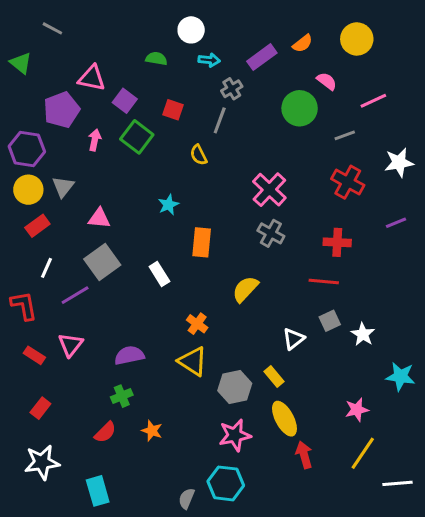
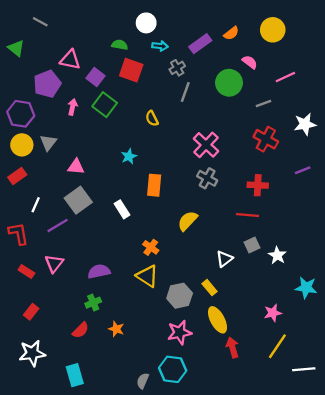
red square: (173, 110) -> (131, 70), moved, size x1.5
gray line: (220, 120) -> (185, 92), moved
red rectangle: (37, 226) -> (17, 176), moved

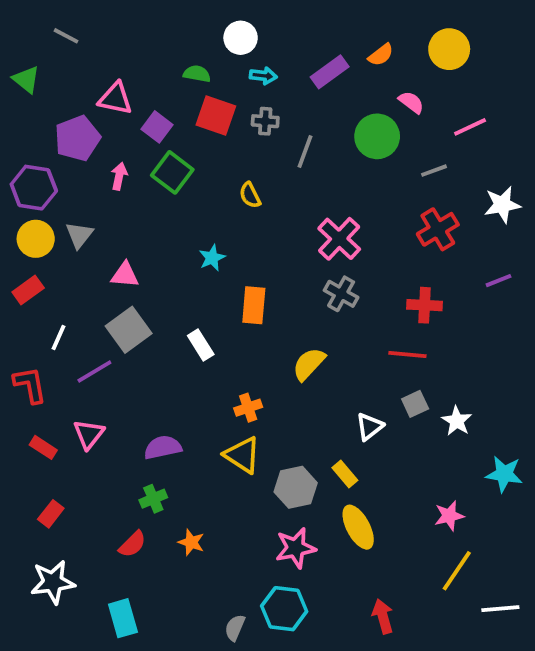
gray cross: (177, 68) -> (265, 121), moved, turned 35
red cross: (266, 139) -> (438, 229), turned 30
orange cross: (151, 247) -> (248, 408), turned 35
red arrow: (232, 347) -> (383, 616), moved

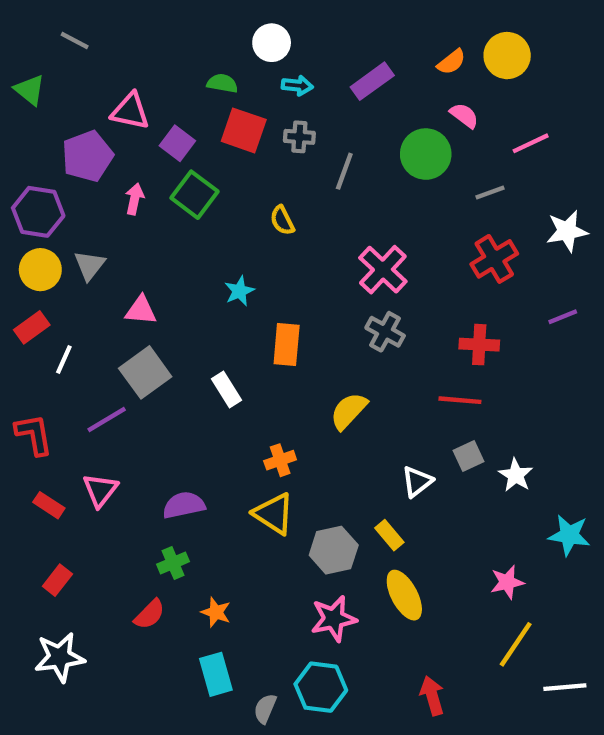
orange semicircle: (381, 55) -> (451, 62), moved
white line: (58, 337) -> (64, 360), moved
cyan rectangle: (123, 618) -> (216, 674), moved

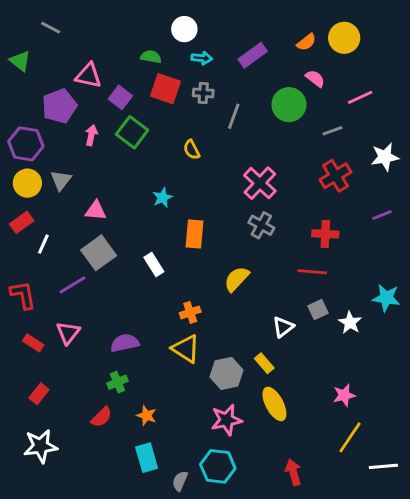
cyan star: (569, 535) -> (386, 298), moved

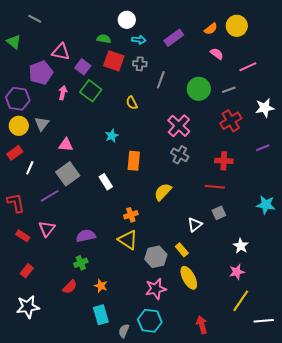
green circle: (289, 105) -> (199, 89), moved
white star: (350, 323) -> (241, 246), moved

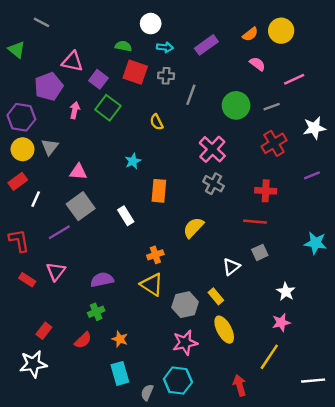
red rectangle: (27, 271) -> (44, 331), moved
yellow line: (241, 301) -> (269, 357), moved

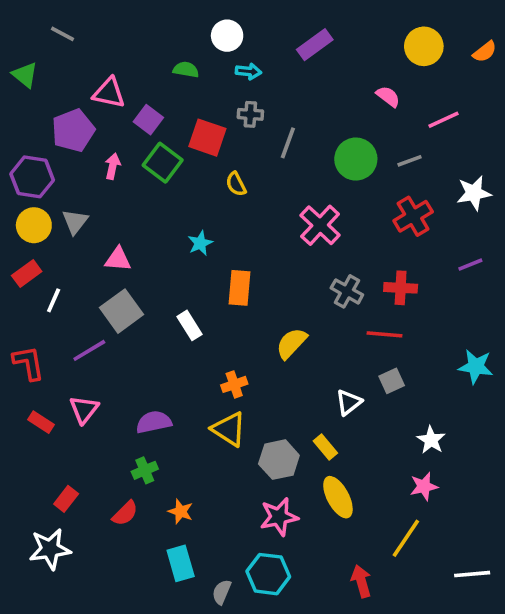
orange semicircle: (250, 34) -> (485, 52), moved
purple rectangle: (206, 45) -> (315, 45), moved
red square: (135, 72) -> (207, 138), moved
gray cross: (213, 184) -> (347, 291), moved

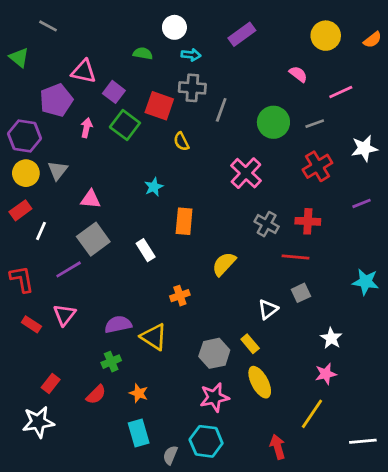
gray cross: (250, 114) -> (192, 88), size x1.4
yellow triangle: (229, 429) -> (154, 337), moved

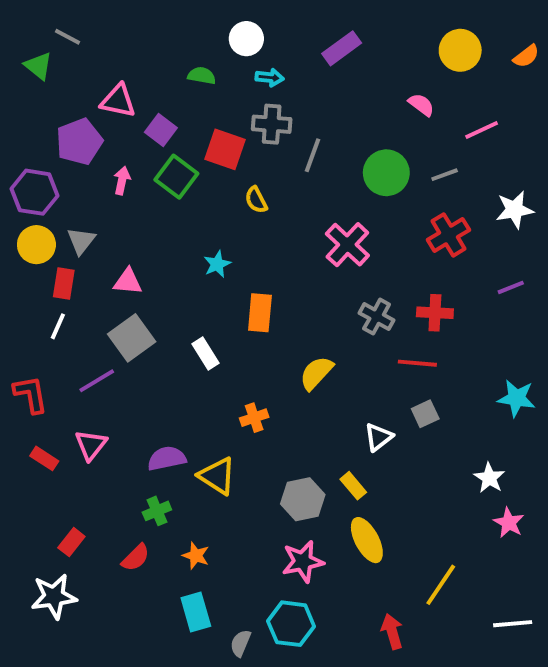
green triangle: (19, 58) -> (38, 66), moved
red rectangle: (20, 210) -> (64, 284), moved, turned -45
white star: (331, 338) -> (489, 478), moved
pink star: (326, 374) -> (509, 523), moved, turned -30

